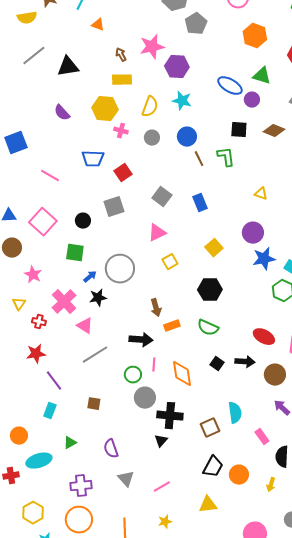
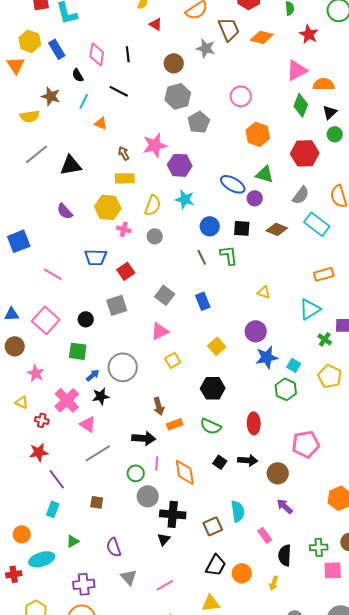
blue circle: (187, 137) -> (210, 226), moved
yellow triangle: (19, 304) -> (22, 402), turned -40
red ellipse: (264, 337) -> (254, 423), moved, turned 60

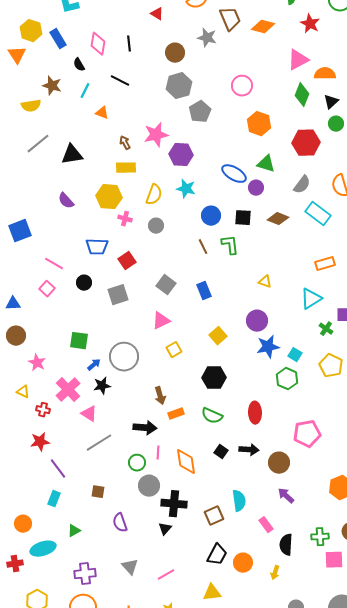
black circle: (86, 319) -> (84, 283), moved
pink square: (46, 320) -> (47, 289), moved, size x0.6
purple semicircle: (114, 547) -> (120, 523), moved

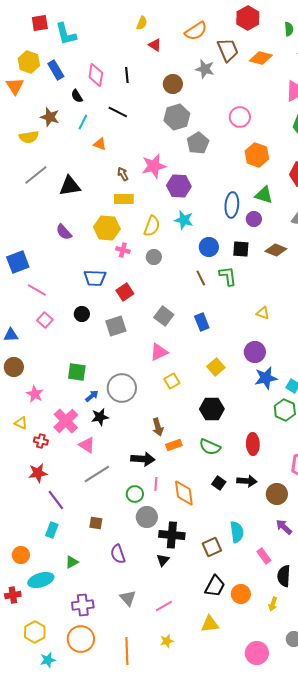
blue ellipse: (234, 174) -> (232, 205), turned 65
pink line: (54, 264) -> (37, 290), moved

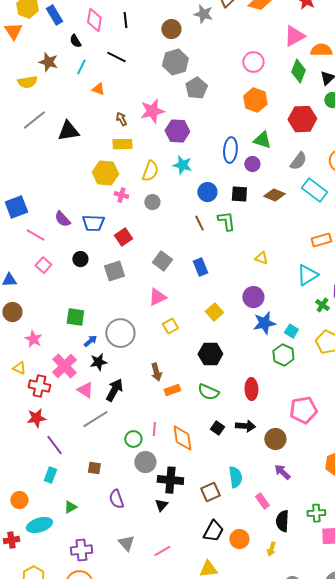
pink circle: (240, 117) -> (253, 62), moved
purple semicircle: (64, 232) -> (62, 219), moved
red cross: (41, 441) -> (39, 386), size x1.5
black arrow: (143, 459) -> (114, 390), moved, turned -65

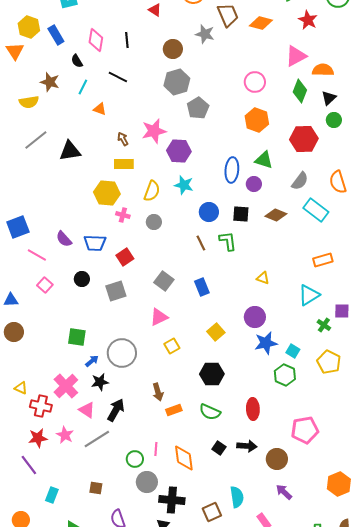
pink star: (33, 339) -> (65, 435), moved
purple line: (54, 445) -> (29, 465), moved

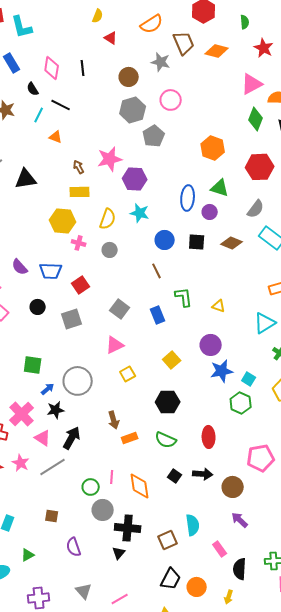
black line: (118, 77) -> (61, 105), moved
pink circle: (255, 82) -> (171, 100), moved
green L-shape: (228, 241) -> (184, 297), moved

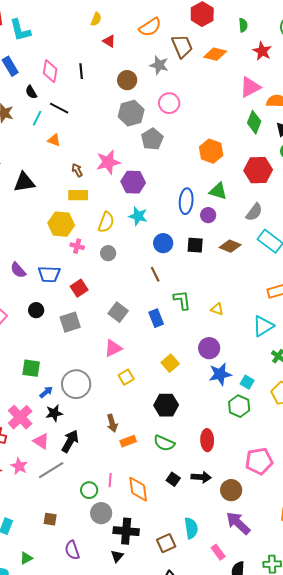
purple arrow: (240, 520) -> (238, 523), size x1.5

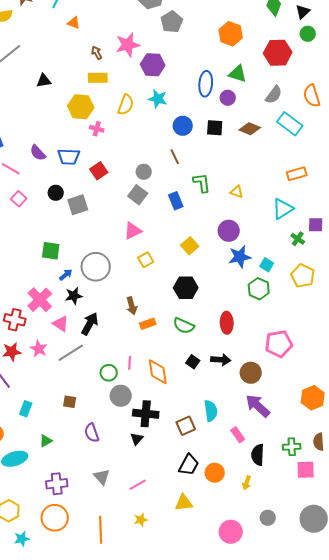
black triangle: (24, 182) -> (44, 81), moved, size x0.7
gray circle: (108, 253) -> (144, 172), moved
gray square: (70, 322) -> (78, 205), moved

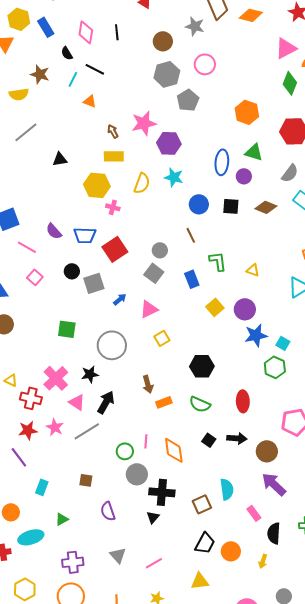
red square: (99, 171) -> (115, 249), size x1.4
yellow square: (190, 246) -> (215, 307), moved
blue arrow: (66, 275) -> (120, 299), moved

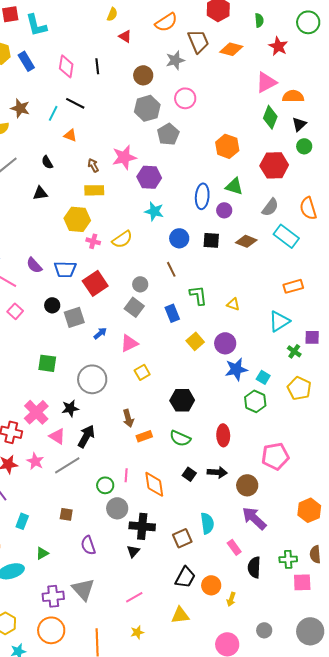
gray star: (195, 26) -> (175, 60), turned -30
black semicircle: (67, 53) -> (47, 162), moved
yellow semicircle: (142, 183) -> (122, 239), moved, turned 35
gray triangle: (118, 555) -> (83, 589), moved, size x1.4
yellow arrow: (263, 561) -> (231, 599), moved

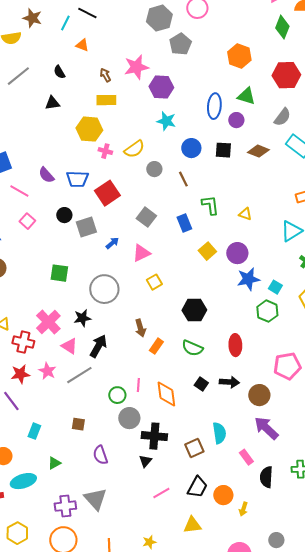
gray circle: (140, 284) -> (154, 169), moved
orange rectangle: (144, 436) -> (156, 346), turned -35
pink line: (134, 597) -> (161, 493), moved

